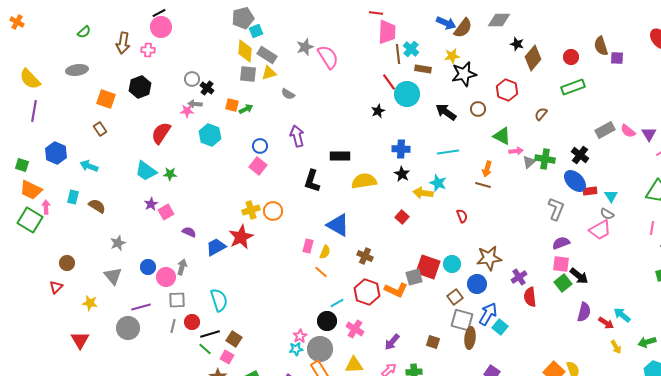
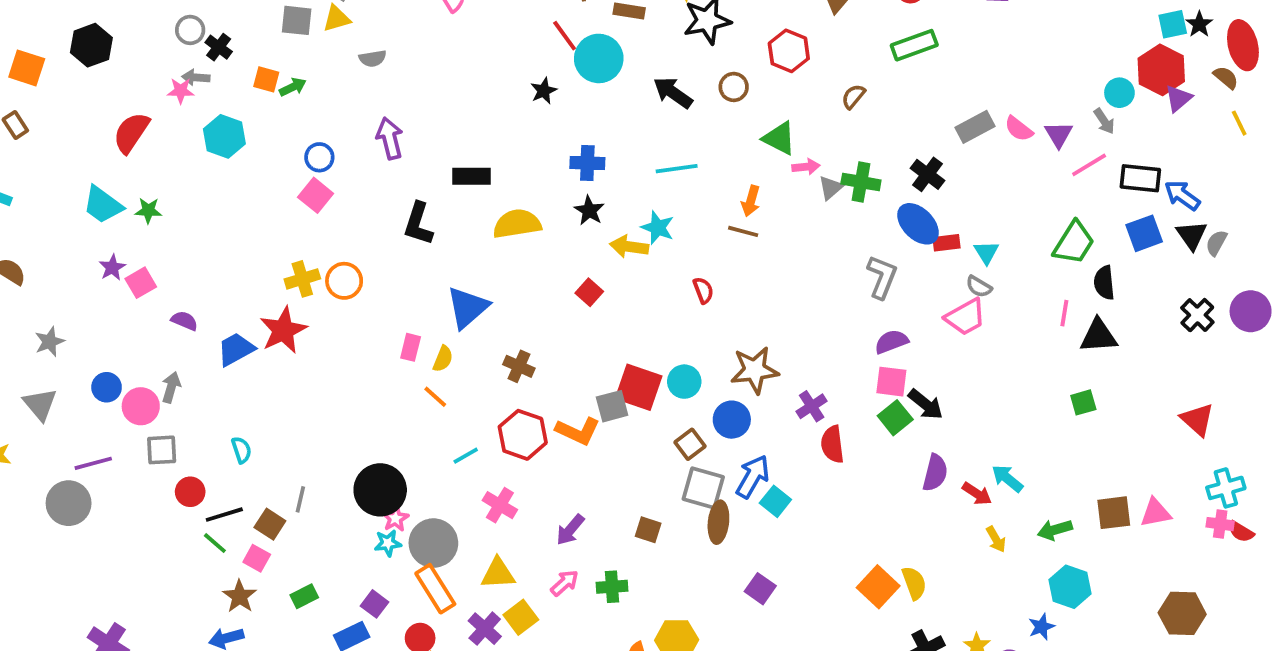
gray semicircle: (288, 94) -> (373, 58), turned -40
blue triangle: (338, 225) -> (468, 307), turned 50
cyan semicircle: (219, 300) -> (241, 450), size x0.6
black circle: (327, 321) -> (380, 490), moved, size x1.4
gray line: (173, 326) -> (300, 499), moved

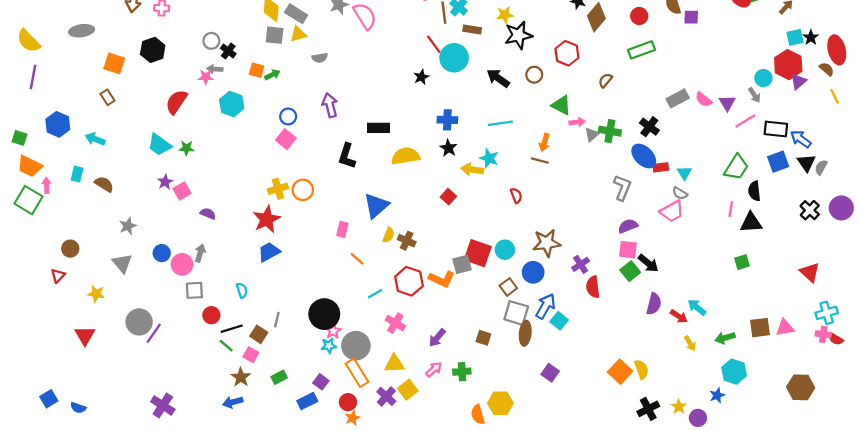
blue trapezoid: (236, 349) -> (269, 252), moved
yellow semicircle: (443, 359) -> (389, 235), moved
purple line: (93, 463) -> (154, 333), moved, turned -40

